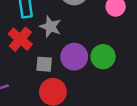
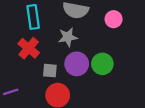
gray star: (50, 27) -> (68, 37), moved, turned -30

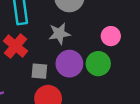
pink circle: (114, 19) -> (111, 36), moved

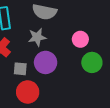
green circle: (98, 64) -> (92, 62), moved

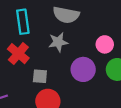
purple circle: (46, 62) -> (83, 69), moved

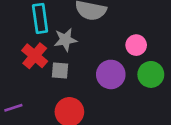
gray star: (58, 42) -> (65, 40), moved
gray square: (40, 76) -> (60, 70), moved

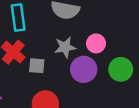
gray star: (65, 40) -> (65, 47), moved
pink circle: (136, 45) -> (96, 43), moved

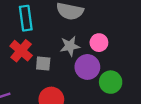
green circle: (121, 69) -> (111, 82), moved

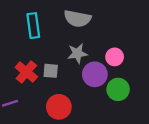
pink circle: (99, 43) -> (115, 57), moved
red cross: (21, 51) -> (26, 72), moved

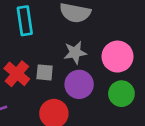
pink circle: (115, 57) -> (118, 57), size x1.5
purple circle: (95, 74) -> (79, 84), moved

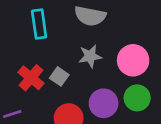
gray square: (45, 72) -> (59, 76), turned 30
purple circle: (79, 84) -> (104, 103), moved

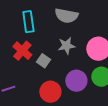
red cross: (31, 78) -> (22, 51), moved

